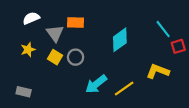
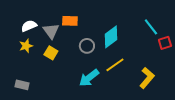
white semicircle: (31, 18) -> (29, 26), moved
gray circle: (76, 57) -> (87, 46), moved
yellow L-shape: (158, 71) -> (147, 78), moved, turned 110
yellow line: (124, 88) -> (115, 65), moved

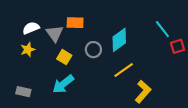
yellow square: (51, 53) -> (64, 57), moved
cyan arrow: (89, 78) -> (63, 84), moved
yellow L-shape: (147, 78) -> (143, 92), moved

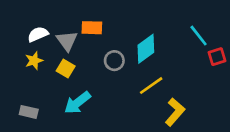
yellow square: (64, 57) -> (66, 68), moved

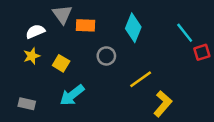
gray triangle: (67, 41) -> (62, 14), moved
cyan diamond: (146, 49) -> (133, 28), moved, turned -32

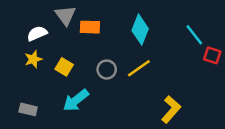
red square: (202, 52) -> (212, 55), turned 35
gray circle: (106, 56) -> (107, 70), moved
yellow line: (141, 79) -> (139, 68), moved

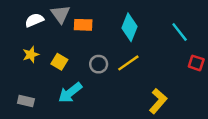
white semicircle: (37, 33) -> (34, 20), moved
red square: (212, 55) -> (196, 63), moved

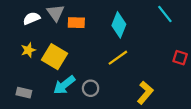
cyan line: (180, 32) -> (165, 14), moved
yellow square: (59, 62) -> (54, 57), size x1.6
gray circle: (99, 64) -> (91, 88), moved

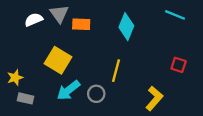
cyan line: (165, 14) -> (175, 15), turned -30
yellow star: (28, 50) -> (15, 78), moved
yellow line: (118, 58) -> (116, 71), moved, turned -40
red square: (180, 58) -> (179, 65), moved

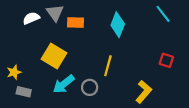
cyan line: (175, 15) -> (163, 14), turned 30

